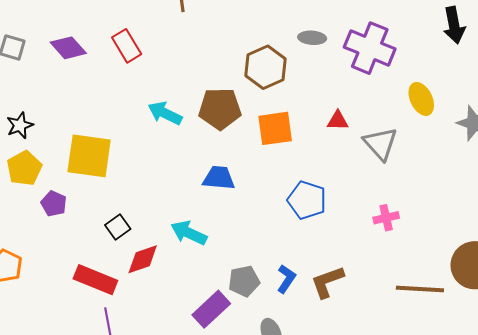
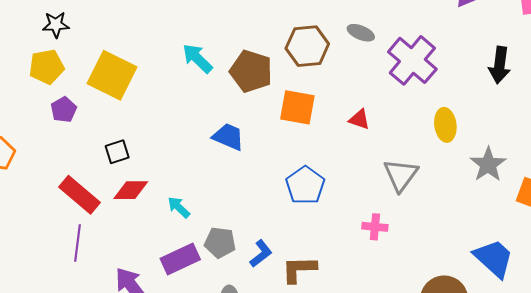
gray triangle: (380, 144) -> (401, 175), moved
cyan arrow: (189, 233) -> (179, 207), moved, size x0.7

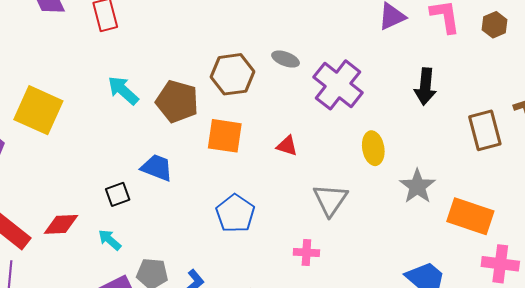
black square: (117, 152) -> (118, 194), moved

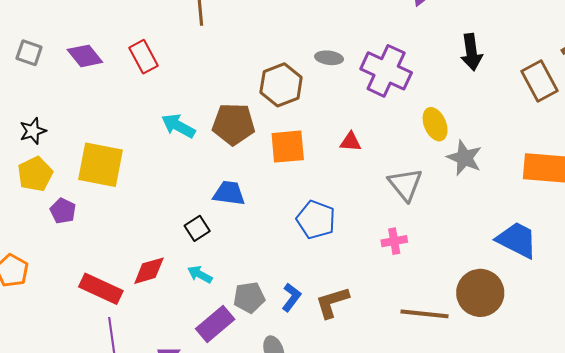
gray star: (417, 186) -> (464, 158), moved

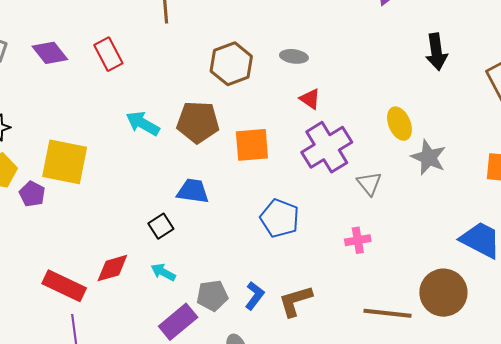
purple cross: (386, 71) -> (327, 147), moved, turned 33
brown hexagon: (281, 85) -> (231, 64), moved
red triangle: (351, 142) -> (310, 99), moved, turned 30
gray triangle: (405, 184) -> (369, 183), size x0.7
purple pentagon: (63, 211) -> (32, 194), moved

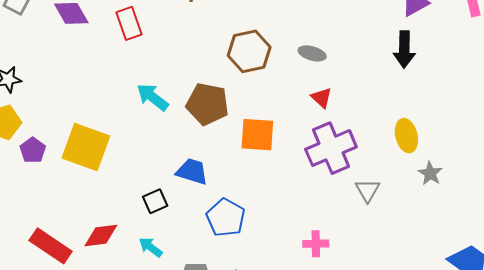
black arrow: (436, 52) -> (404, 49), moved
gray star: (429, 157) -> (430, 173), size x0.7
yellow square: (65, 162) -> (86, 147), moved
blue pentagon: (280, 218) -> (226, 218), moved
pink cross: (358, 240) -> (316, 244), moved

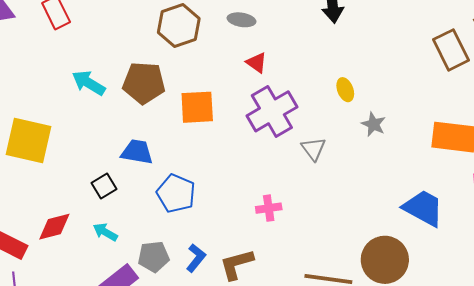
yellow ellipse: (406, 136) -> (345, 90), size x0.7

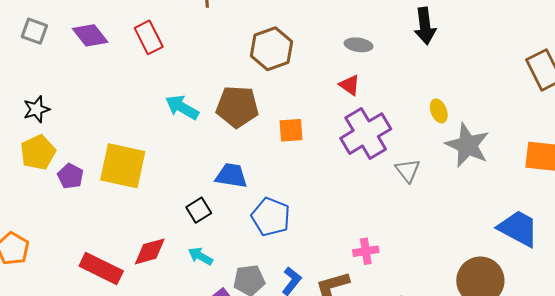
gray ellipse: (241, 20) -> (359, 45), moved
orange square: (197, 107) -> (291, 130), size x0.7
gray star: (374, 124) -> (467, 145), size x1.8
pink cross: (269, 208) -> (366, 251), moved

